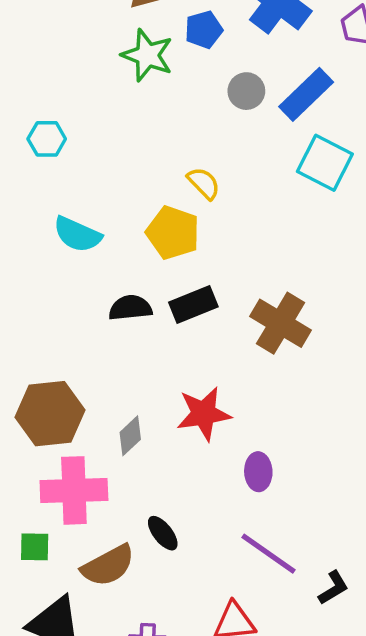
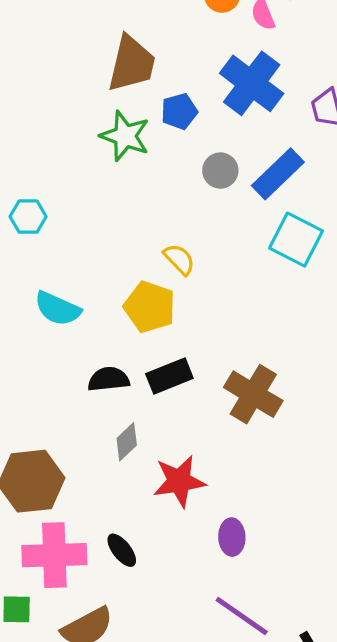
gray diamond: (130, 436) -> (127, 442), moved
black ellipse: (163, 533) -> (122, 550), moved

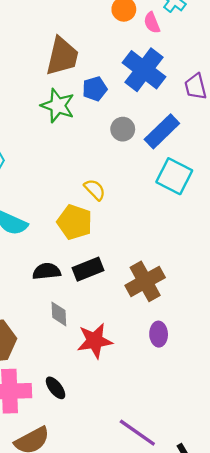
brown cross: (253, 394) -> (145, 281), turned 30
gray diamond: (127, 442) -> (59, 314), turned -50
purple ellipse: (232, 537) -> (159, 334), moved

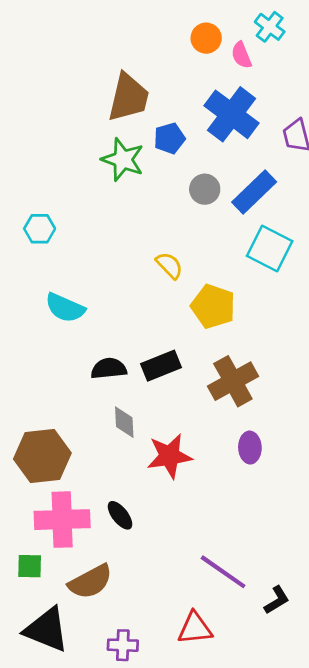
yellow pentagon: (75, 222) -> (213, 306), moved

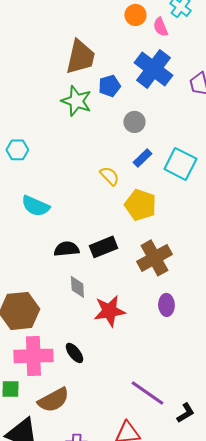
blue rectangle: (254, 192) -> (142, 158), moved, size x0.6

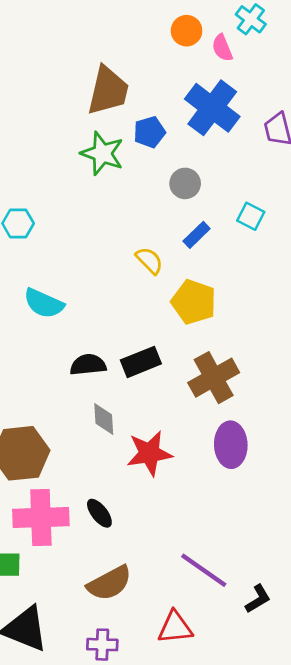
cyan square: (180, 164) -> (251, 216), moved, size x0.6
purple ellipse: (166, 305) -> (231, 445), size x1.4
brown semicircle: (53, 400) -> (109, 583), moved

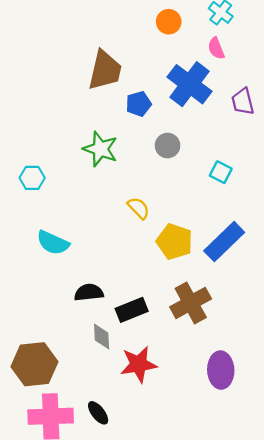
pink semicircle: (222, 48) -> (216, 48), moved
green star: (102, 153) -> (100, 149), moved
blue rectangle: (197, 235) -> (224, 242), moved, size x1.8
black rectangle: (141, 362) -> (132, 310), moved
purple ellipse: (231, 445) -> (221, 370), moved

